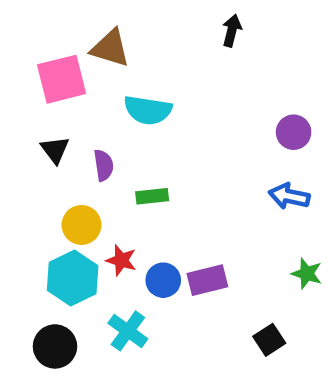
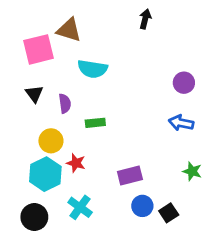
blue circle: (163, 280) -> (142, 206), moved

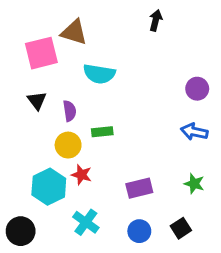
yellow circle: (51, 141) -> (68, 145), moved
green star: (192, 171) -> (194, 184), moved
blue circle: (142, 206) -> (139, 231), moved
black circle: (34, 217) -> (21, 231), moved

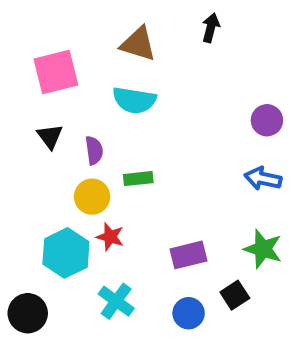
brown triangle: (74, 32) -> (138, 44), moved
green star: (194, 184) -> (263, 249), size x1.4
black square: (181, 228) -> (235, 295), moved

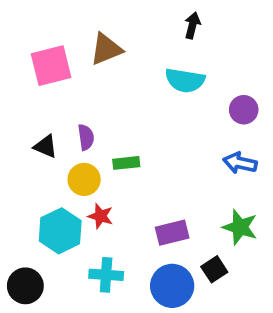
brown triangle: (138, 44) -> (106, 49), moved, turned -39
cyan semicircle: (134, 100) -> (185, 80), moved
black triangle: (50, 136) -> (46, 146), moved, turned -30
cyan cross: (116, 301) -> (106, 275), turned -32
blue circle: (189, 313) -> (172, 286), size x1.5

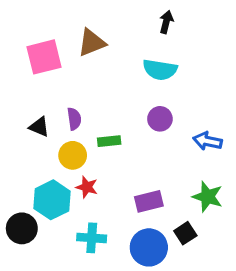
purple circle: (244, 110) -> (160, 119), moved
black circle: (25, 286) -> (22, 228), moved

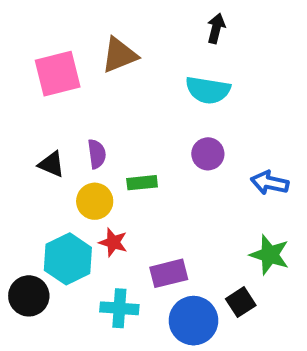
purple rectangle: (149, 201) -> (169, 273), moved

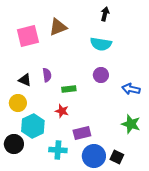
yellow circle: (95, 201) -> (18, 103), moved
red star: (113, 242) -> (62, 111), moved
black square: (241, 302) -> (117, 157), moved, turned -32

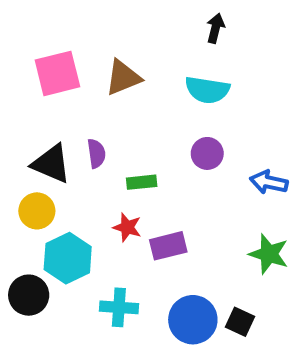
brown triangle: (58, 27) -> (123, 78), moved
black triangle: (25, 80) -> (51, 164), size x1.5
purple rectangle: (82, 133) -> (168, 246), moved

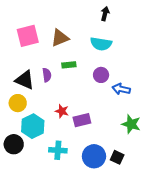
green rectangle: (142, 182) -> (69, 65), moved
blue arrow: (269, 182) -> (121, 89), moved

